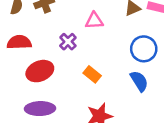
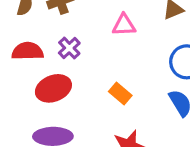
purple cross: (68, 42) -> (69, 48), moved

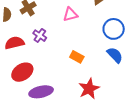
red ellipse: (53, 88) -> (22, 72), moved

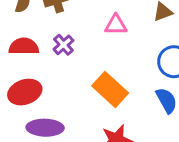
orange rectangle: (77, 57) -> (110, 89), size x1.6

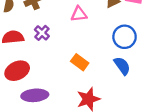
orange rectangle: (110, 89) -> (80, 62), size x0.7

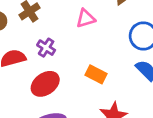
red ellipse: (17, 71) -> (45, 84), moved

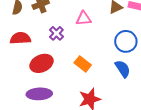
purple cross: (46, 48) -> (56, 33), moved

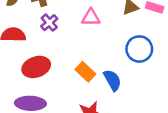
purple cross: (56, 33) -> (49, 23), moved
blue semicircle: (123, 69) -> (112, 80), moved

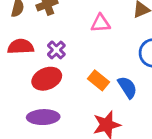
purple cross: (49, 23) -> (56, 50), moved

